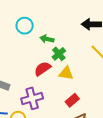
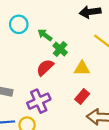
green arrow: (47, 39) -> (45, 35), turned 32
yellow triangle: (66, 73) -> (82, 68), moved

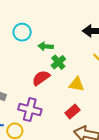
green arrow: (45, 35) -> (46, 46), turned -40
purple cross: (39, 101) -> (30, 109), turned 30

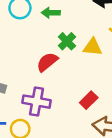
green arrow: (46, 46) -> (51, 13), moved
yellow triangle: (77, 84) -> (93, 47), moved

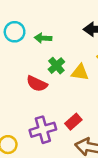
red semicircle: (47, 62) -> (37, 84), turned -120
purple cross: (37, 102) -> (43, 130), moved, turned -30

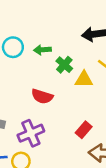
green cross: (56, 66) -> (64, 65), moved
purple cross: (43, 130) -> (31, 133), moved

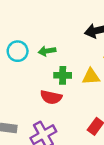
green cross: (64, 65) -> (63, 75), moved, turned -35

